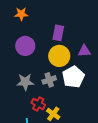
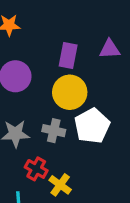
purple triangle: (84, 51) -> (110, 49), moved
gray cross: (49, 80) -> (54, 131), turned 32

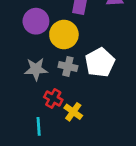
yellow circle: (70, 92) -> (64, 35), moved

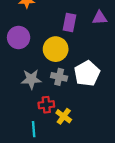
purple circle: (36, 21) -> (19, 37), moved
red cross: (53, 98) -> (46, 105), turned -35

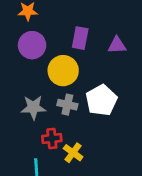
purple triangle: (100, 18) -> (117, 45), moved
purple circle: (19, 37) -> (32, 45), moved

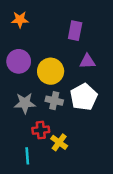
purple rectangle: (80, 38) -> (75, 31), moved
purple circle: (32, 45) -> (19, 61), moved
purple triangle: (117, 45) -> (87, 61), moved

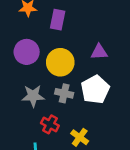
purple rectangle: (75, 31) -> (58, 20), moved
red cross: (41, 130) -> (50, 124), turned 35
yellow cross: (59, 142) -> (80, 137), moved

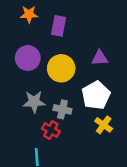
gray cross: (64, 93) -> (62, 109), moved
yellow cross: (80, 137) -> (104, 125), moved

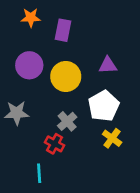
gray star: (34, 102) -> (17, 113), moved
gray cross: (62, 109) -> (67, 121), turned 36

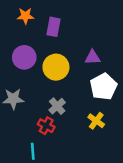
white pentagon: (104, 106) -> (104, 87), moved

